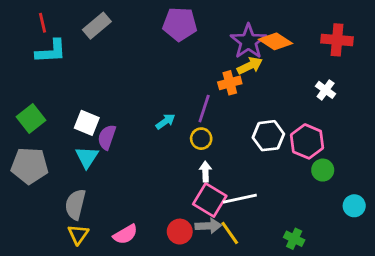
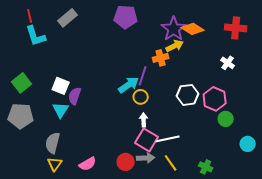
cyan L-shape: (51, 51) -> (36, 36), turned 75
cyan arrow: (165, 121) -> (129, 85), moved, size x1.5
yellow line: (230, 233) -> (171, 163), moved

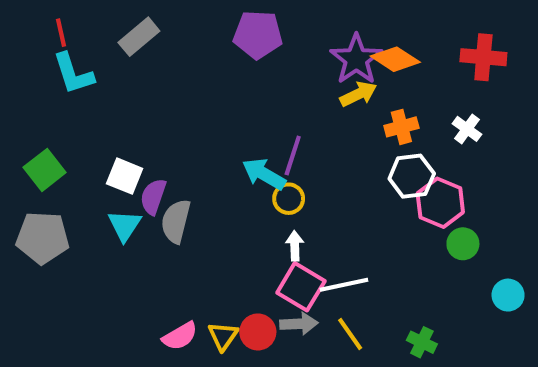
orange cross: (161, 58) -> (401, 127), moved
cyan arrow: (129, 85) -> (264, 174), turned -115
white hexagon: (188, 95) -> (412, 176), moved
gray semicircle: (53, 143) -> (176, 221), moved
yellow triangle: (55, 164) -> (223, 336), moved

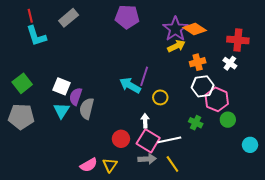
red cross: (483, 57) -> (238, 40), moved
yellow circle: (289, 199) -> (160, 97), moved
red circle: (258, 332) -> (121, 139), moved
green cross: (422, 342) -> (196, 123), moved

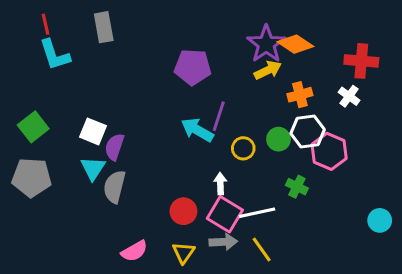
purple pentagon: (127, 17) -> (193, 67), moved
gray rectangle: (69, 18) -> (104, 27), turned -60
gray semicircle: (87, 109) -> (114, 187), moved
green circle: (228, 120) -> (279, 139), moved
yellow triangle: (110, 165) -> (183, 253), moved

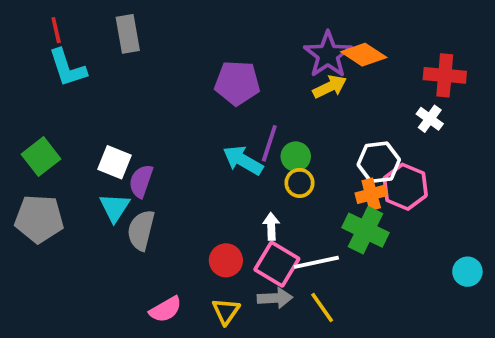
orange cross: (300, 95) -> (371, 194), moved
green circle: (279, 139) -> (296, 157), moved
green cross: (297, 187) -> (366, 230), size x1.6

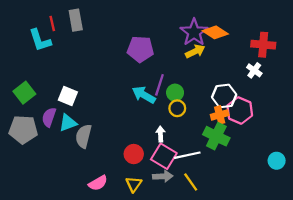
red line: (56, 30) -> (52, 23), moved
purple semicircle: (141, 181) -> (49, 117), moved
cyan triangle: (115, 207) -> (68, 123), turned 36

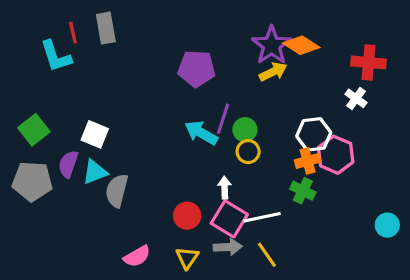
green cross: (216, 136) -> (303, 191), size x0.7

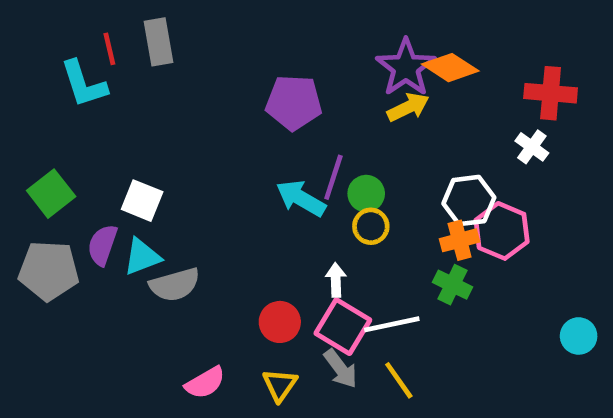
gray semicircle: (117, 191) -> (175, 285), turned -120
gray arrow: (228, 247) -> (340, 369), turned 56

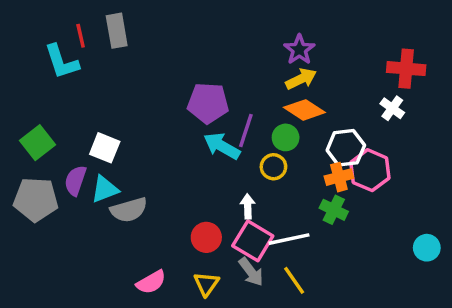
purple star: (406, 68) -> (299, 50), size x0.7
orange diamond: (450, 68) -> (304, 110), moved
purple pentagon: (294, 103) -> (208, 103), moved
green circle: (366, 194) -> (286, 137), moved

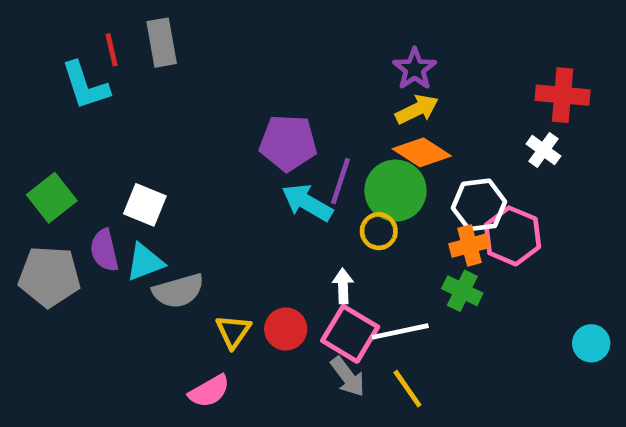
green circle: (286, 137) -> (395, 191), size x1.6
purple semicircle: (75, 181) -> (104, 250), turned -32
yellow triangle: (206, 284) -> (233, 331), moved

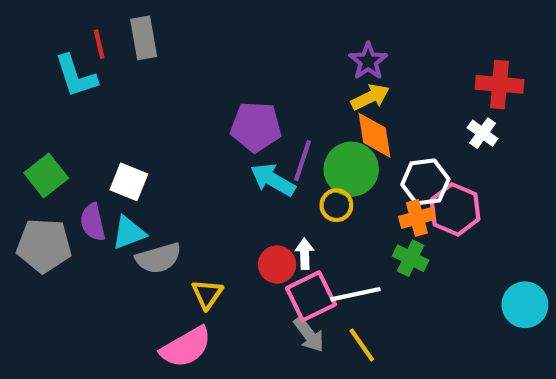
orange diamond: (422, 152) -> (375, 135), turned 48
red circle: (286, 329) -> (277, 264), moved
pink square: (350, 334) -> (311, 296), turned 33
cyan circle: (591, 343) -> (525, 305), size x1.4
pink semicircle: (209, 391) -> (186, 347), size x1.4

